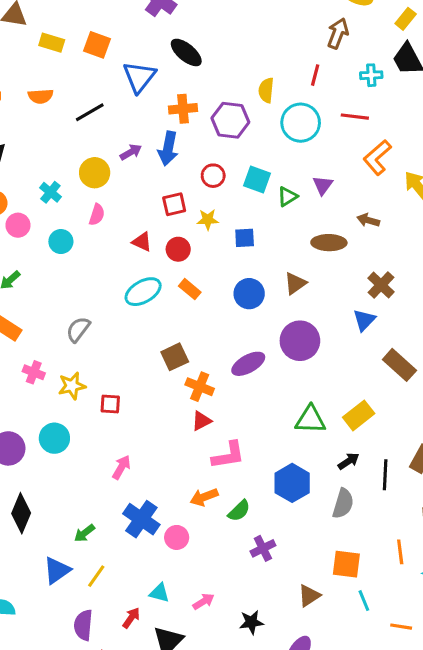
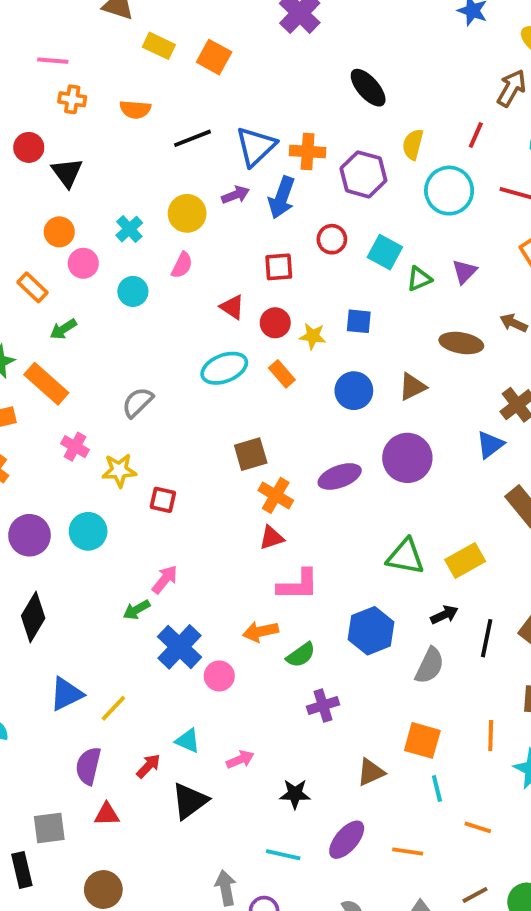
black ellipse: (186, 52) -> (368, 88), moved
blue triangle: (139, 77) -> (256, 146), moved
yellow star: (208, 220) -> (313, 336), moved
green arrow: (85, 533) -> (137, 610), moved

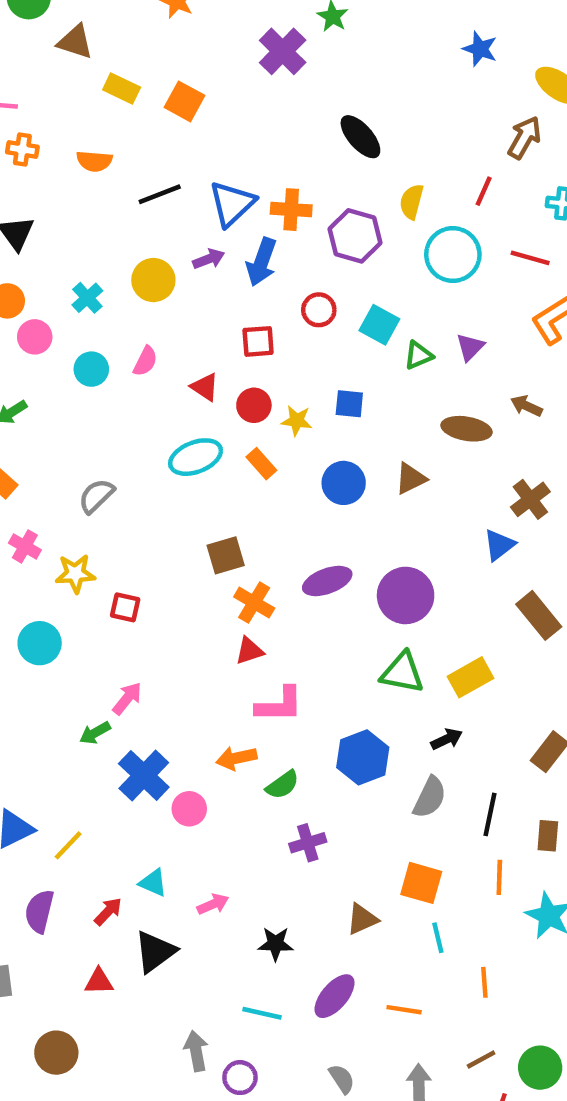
pink semicircle: (182, 265) -> (145, 361), moved
purple circle: (407, 458) -> (406, 595), moved
black line: (487, 638) -> (490, 814), moved
red triangle: (107, 814) -> (99, 981), moved
orange line: (478, 827) -> (484, 982), turned 68

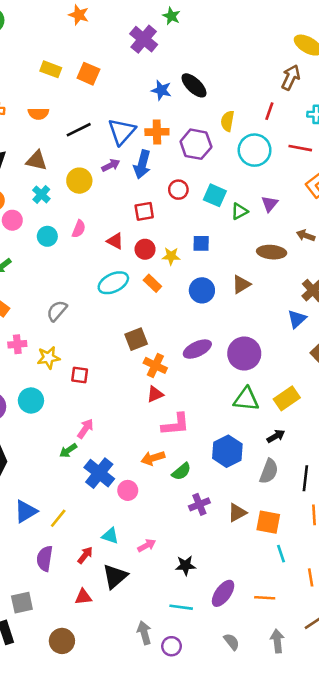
brown triangle: (75, 42) -> (37, 160), moved
blue star: (480, 49) -> (161, 90), moved
pink cross: (25, 546) -> (17, 344), turned -30
brown triangle: (362, 919) -> (237, 513), moved

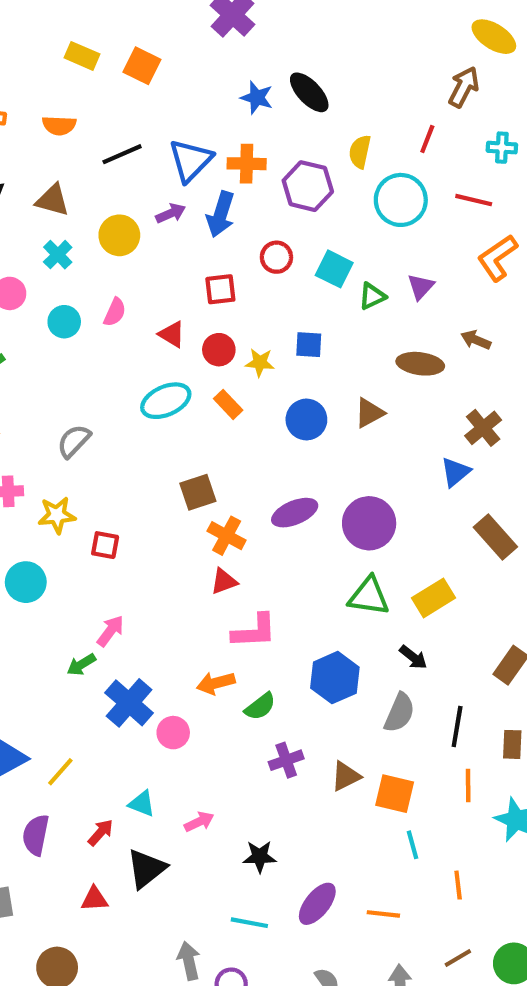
black arrow: (276, 436) -> (413, 657), turned 66

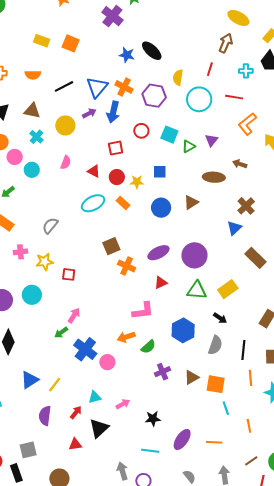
orange cross: (247, 164) -> (124, 87), turned 30
cyan circle: (64, 322) -> (32, 170), moved
red triangle: (224, 581) -> (161, 283), moved
cyan triangle: (142, 804) -> (95, 397), turned -32

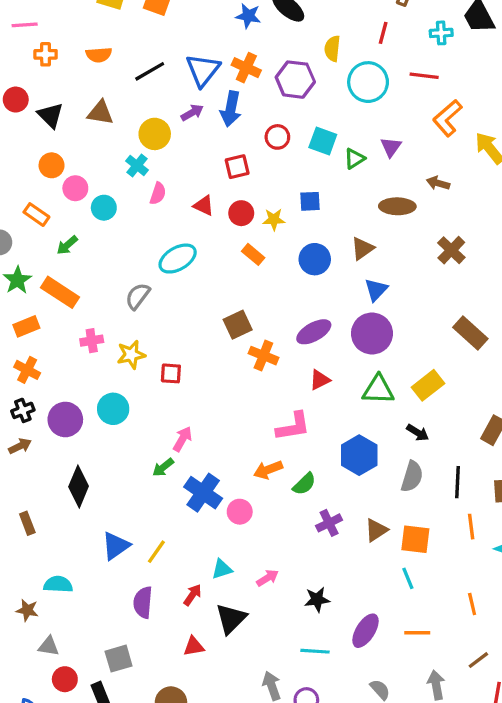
cyan cross: (36, 137) -> (137, 166), moved
cyan ellipse: (93, 203) -> (178, 259), moved
blue triangle: (234, 228) -> (376, 290), moved
cyan line: (226, 408) -> (408, 578), moved

